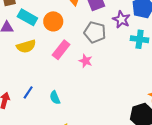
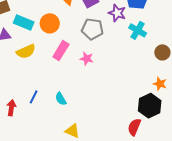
cyan cross: (140, 39) -> (138, 30), turned 30

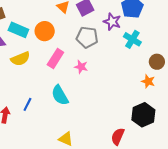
orange star: (160, 84) -> (148, 81), moved
cyan semicircle: (61, 99) -> (60, 95), moved, size x1.5
red semicircle: (134, 127) -> (118, 136), moved

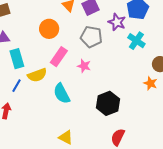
cyan rectangle: (18, 30) -> (17, 59), moved, turned 48
yellow semicircle: (20, 59) -> (37, 75), moved
blue line: (27, 104) -> (16, 86), moved
black hexagon: (143, 115) -> (108, 103), moved

